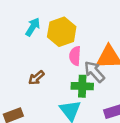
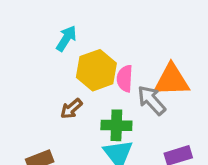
yellow hexagon: (62, 32) -> (96, 70), moved
green cross: (82, 86) -> (116, 125), moved

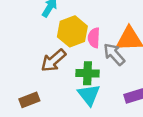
brown arrow: (71, 109) -> (53, 61), size x1.5

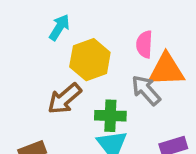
pink semicircle: (94, 38) -> (144, 44), moved

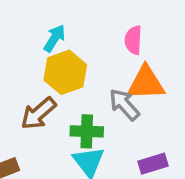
cyan arrow: (59, 27) -> (55, 38), moved
pink semicircle: (144, 44) -> (133, 40), moved

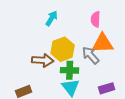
yellow hexagon: (65, 72) -> (63, 49), moved
brown arrow: (38, 113) -> (43, 60), turned -135

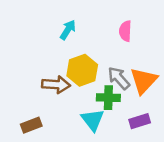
orange triangle: (103, 43) -> (144, 81), moved, turned -45
green cross: (70, 70) -> (108, 98), moved

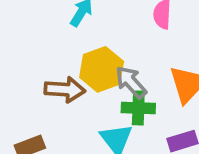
gray arrow: (119, 78) -> (131, 82), moved

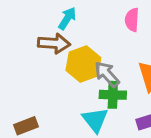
brown arrow: (65, 90) -> (54, 43), moved

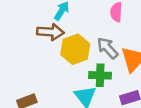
gray arrow: (107, 74) -> (108, 48), moved

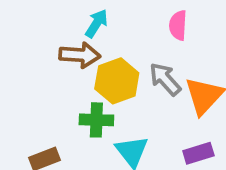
green cross: (100, 75) -> (96, 120), moved

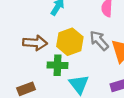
brown arrow: (80, 55) -> (35, 43), moved

